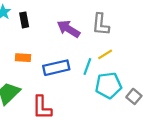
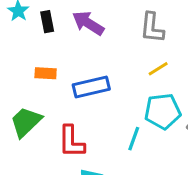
purple arrow: (69, 29) -> (88, 23), moved
cyan line: (87, 67) -> (134, 139), moved

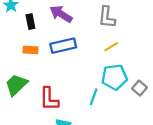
black rectangle: (47, 22) -> (30, 22), moved
blue rectangle: (91, 87) -> (63, 46), moved

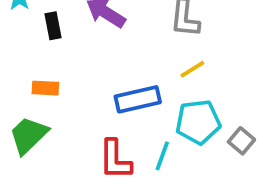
blue rectangle: (63, 46) -> (138, 99), moved
orange rectangle: (30, 50) -> (45, 88), moved
red L-shape: (49, 99) -> (115, 160), moved

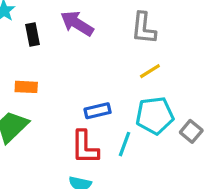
blue rectangle: (138, 99) -> (98, 111), moved, size x0.7

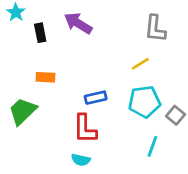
gray L-shape: (144, 28) -> (155, 29), moved
orange rectangle: (26, 87) -> (46, 77), moved
cyan line: (125, 144) -> (152, 146), moved

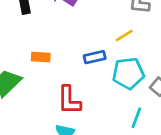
orange rectangle: (46, 77) -> (41, 57), moved
blue rectangle: (96, 98) -> (95, 57), moved

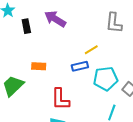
yellow line: (124, 36) -> (91, 50), moved

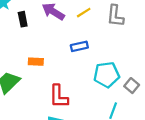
yellow line: (91, 50) -> (84, 13), moved
blue rectangle: (80, 66) -> (79, 46), moved

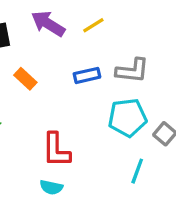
gray L-shape: (115, 16) -> (132, 71), moved, turned -90
orange rectangle: (36, 62) -> (25, 79), moved, turned 40

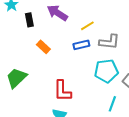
yellow line: (93, 25) -> (87, 26), moved

